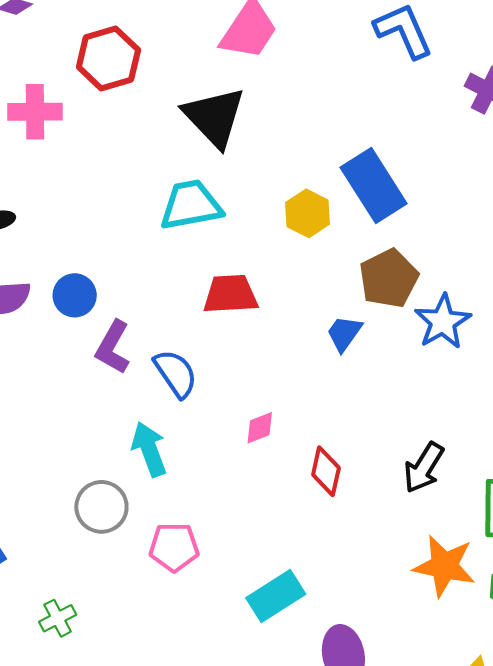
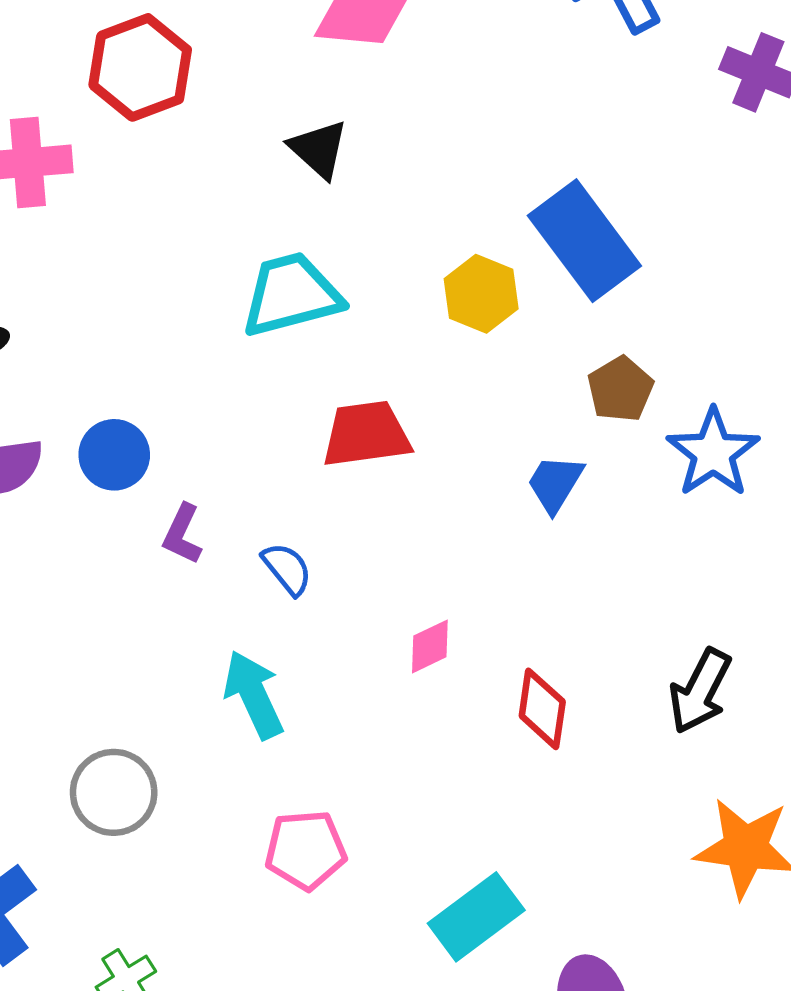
black triangle: (214, 117) -> (319, 149), size x0.6
brown pentagon: (389, 278) -> (620, 389), size x0.7
purple L-shape: (113, 347) -> (182, 534), size x0.7
blue semicircle: (176, 373) -> (287, 569), size x0.7
gray circle: (101, 507) -> (114, 792), moved

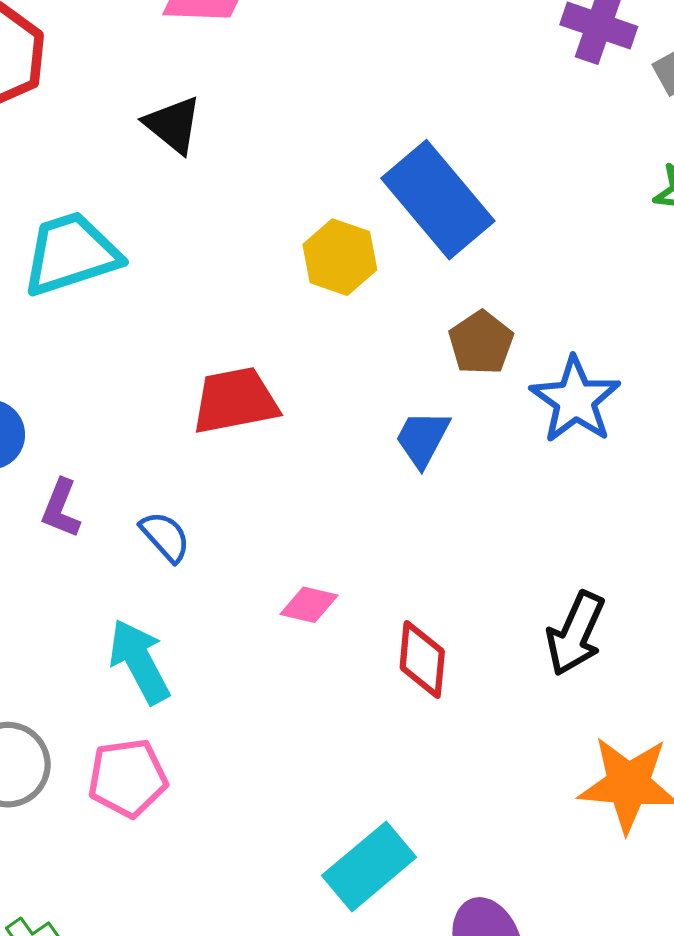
cyan trapezoid: (291, 295) -> (71, 254), moved
pink diamond: (430, 646) -> (309, 605), turned 42
pink pentagon: (306, 850) -> (128, 778), moved

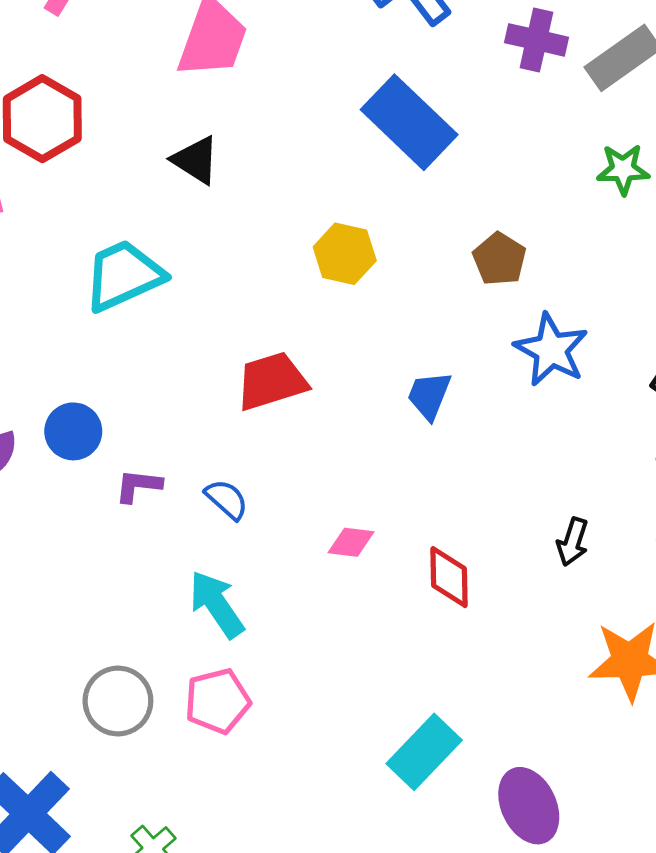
blue rectangle: (438, 200) -> (409, 122), moved
brown pentagon: (481, 343) -> (499, 259), moved
purple L-shape: (61, 508) -> (138, 486), turned 81
black arrow: (575, 634) -> (573, 542), size x0.7

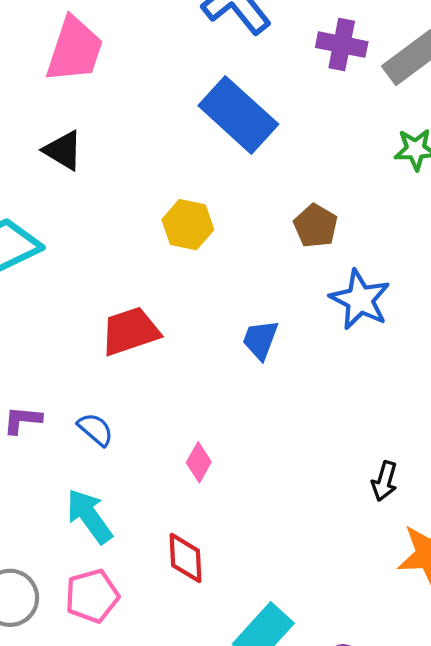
pink diamond: (351, 542) -> (199, 462), turned -66
black arrow: (573, 542) -> (384, 481), moved
red diamond: (449, 577) -> (186, 558), moved

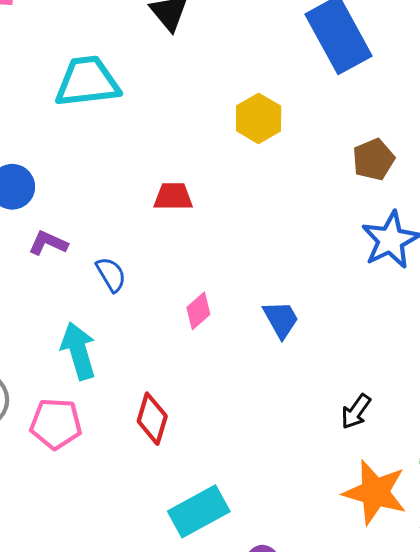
red trapezoid: (130, 331) -> (173, 197), size x0.7
blue trapezoid: (260, 340) -> (281, 319), moved, turned 111
pink diamond: (199, 462) -> (198, 311), moved

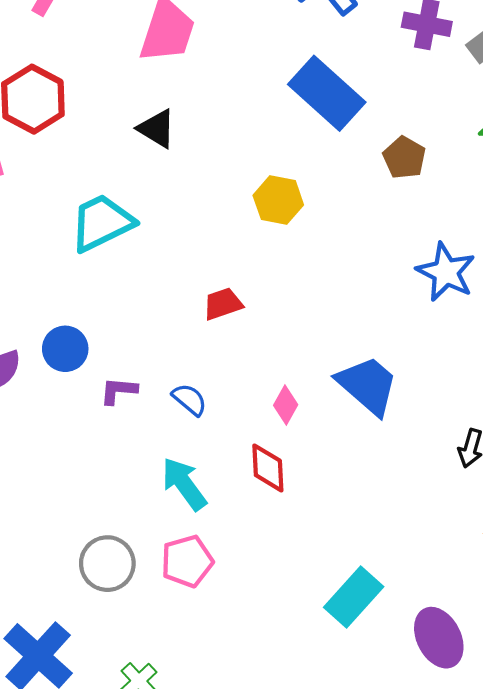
brown pentagon: (373, 159) -> (404, 158), moved
blue trapezoid: (281, 319) -> (368, 385), size x1.6
red diamond: (152, 419) -> (268, 468), moved

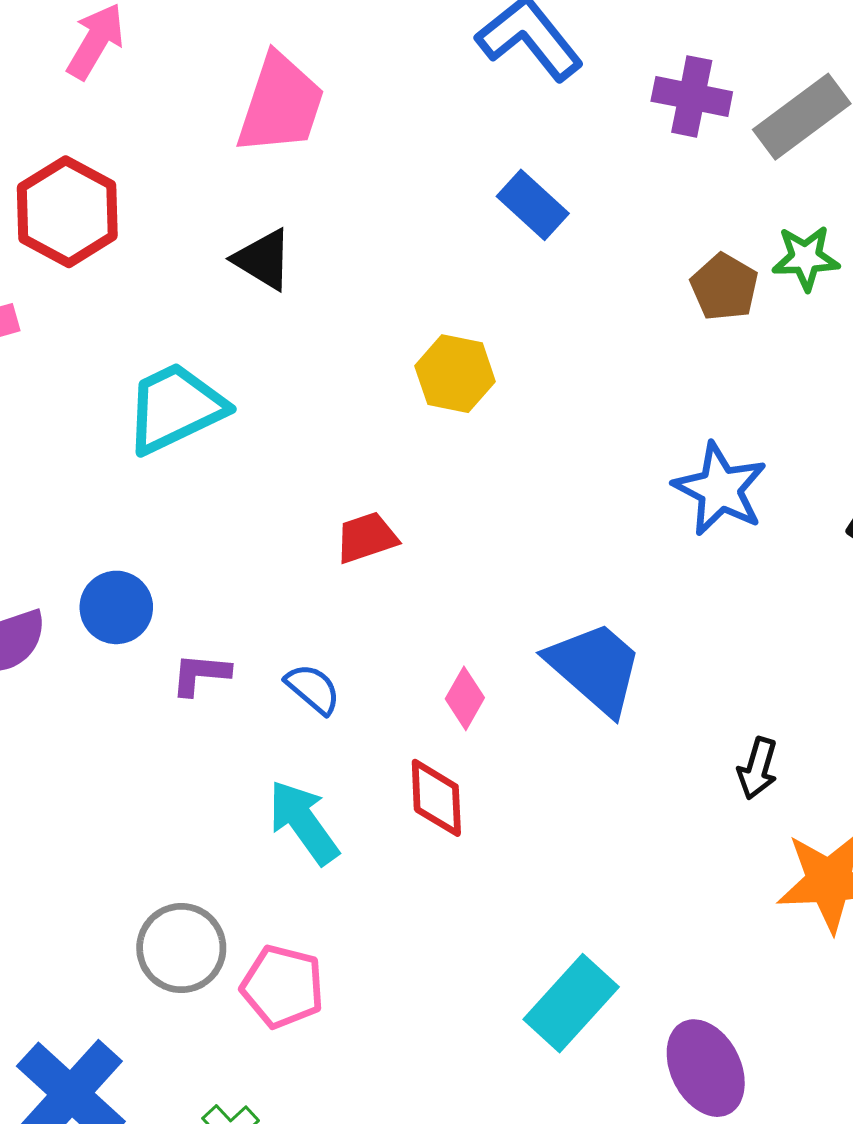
blue rectangle: (327, 93) -> (533, 205), size x0.6
brown pentagon: (404, 158) -> (724, 287), moved
pink pentagon: (187, 561) -> (283, 987), moved, turned 30

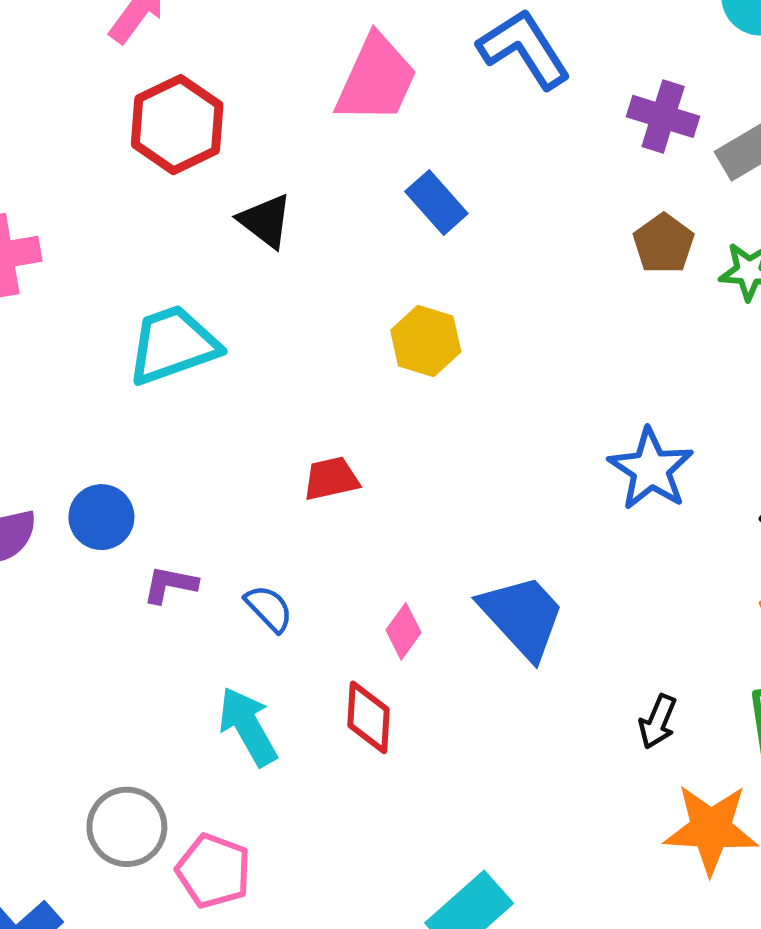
pink trapezoid: (281, 104) -> (376, 79), moved
blue rectangle: (533, 205) -> (436, 203), moved
red hexagon: (67, 212) -> (177, 125), moved
brown pentagon: (724, 287) -> (664, 244), moved

